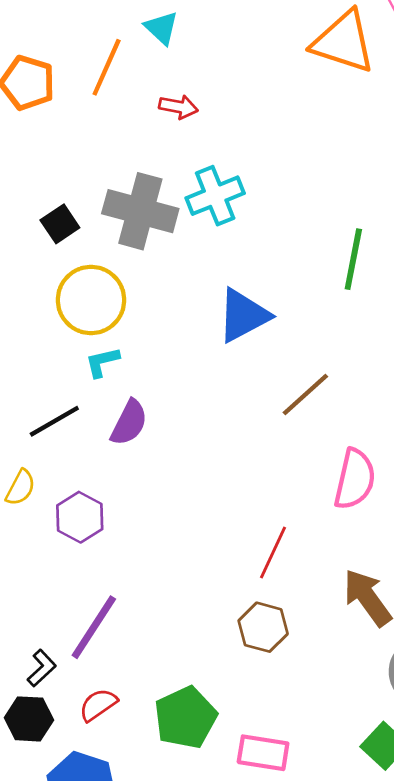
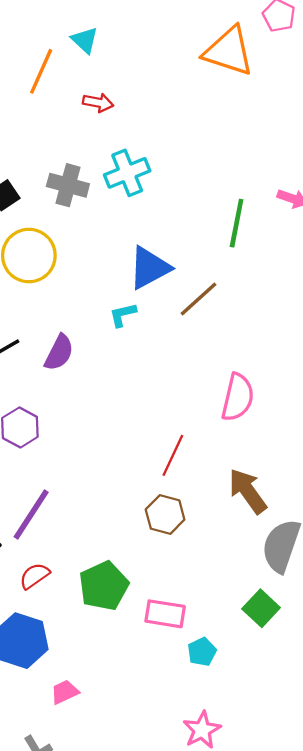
gray cross: (140, 211) -> (68, 185), size x0.7
cyan L-shape: (102, 362) -> (123, 315), moved
brown line: (305, 395) -> (199, 299), moved

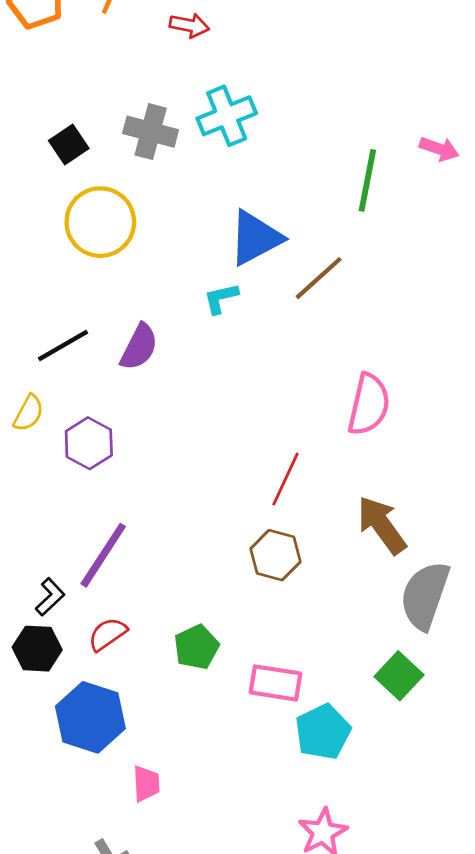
green pentagon: (104, 586) -> (197, 647), size x0.7
cyan pentagon: (202, 652) -> (323, 732), size x1.5
pink trapezoid: (65, 692) -> (146, 784), turned 112

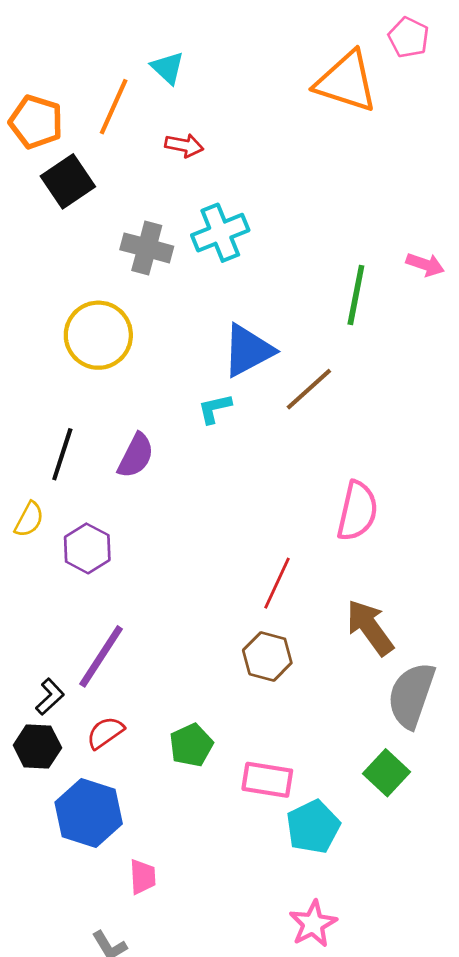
black square: (69, 145) -> (68, 181), moved, size x1.4
black line: (63, 346) -> (62, 454), turned -42

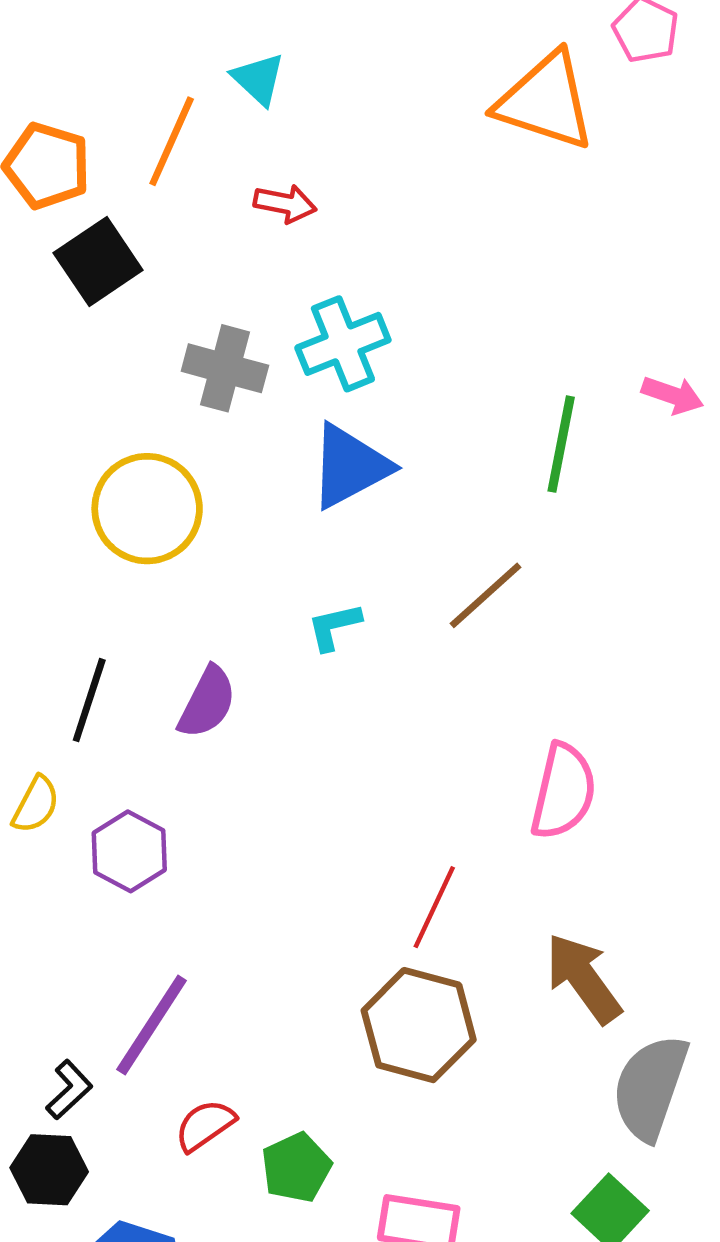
blue triangle: (248, 350) -> (350, 466), moved
brown hexagon: (267, 656) -> (419, 1025), size x1.4
red semicircle: (105, 733) -> (205, 1125), moved

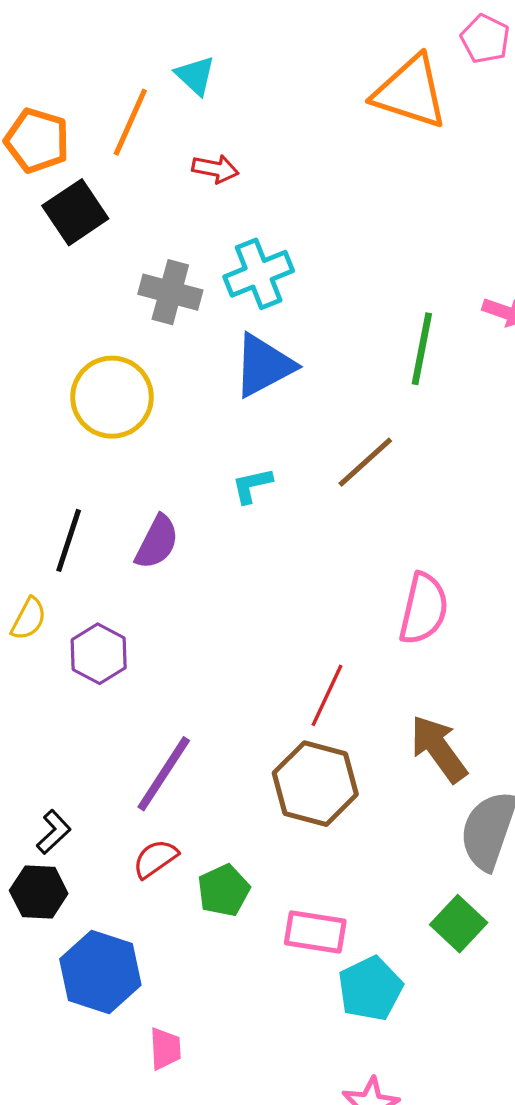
purple line: (152, 1025) -> (164, 774), moved

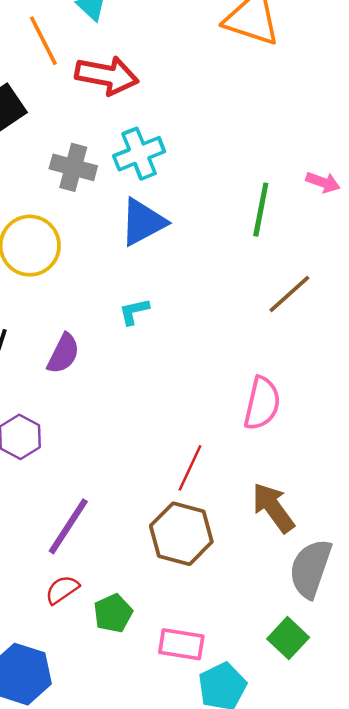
orange line: (130, 122) -> (43, 41), turned -51
red arrow: (215, 169) -> (107, 75), size x1.8
brown line: (365, 462) -> (289, 294), moved

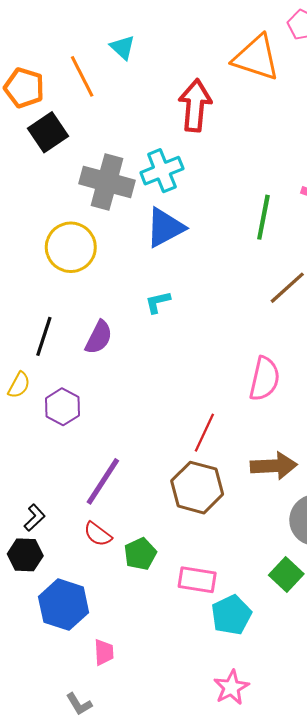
red arrow: (107, 75) -> (195, 105), moved, turned -96
gray cross: (73, 167) -> (107, 182), size x1.4
brown arrow: (273, 508) -> (274, 466), turned 123
red semicircle: (62, 590) -> (98, 534), turned -108

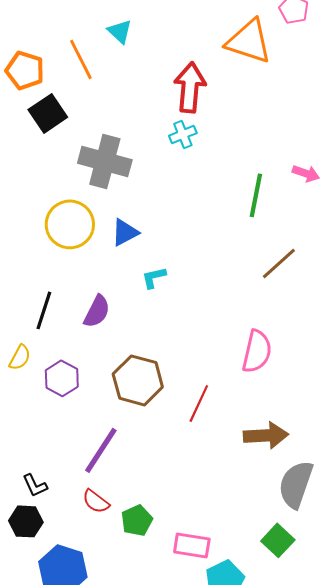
cyan cross: (162, 171) -> (183, 134), moved, size x0.7
blue triangle: (165, 228) -> (125, 232), moved, size x0.7
brown hexagon: (197, 488) -> (138, 380), moved
black L-shape: (35, 518) -> (35, 485), turned 108

